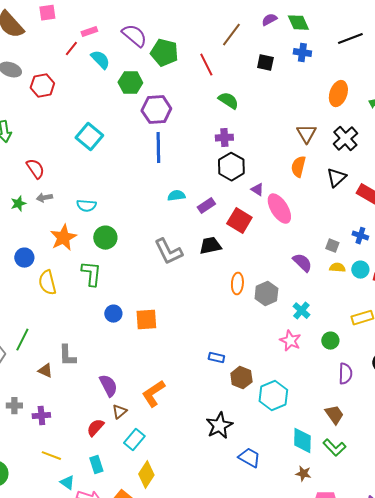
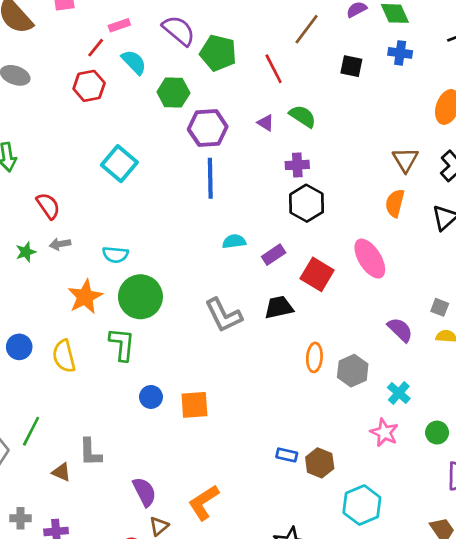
red hexagon: (42, 86) -> (89, 86), moved
purple triangle: (257, 190) -> (266, 123), moved
green circle: (105, 238) -> (140, 297), size x1.4
blue circle: (24, 258) -> (19, 347), moved
brown hexagon: (241, 378) -> (320, 463), moved

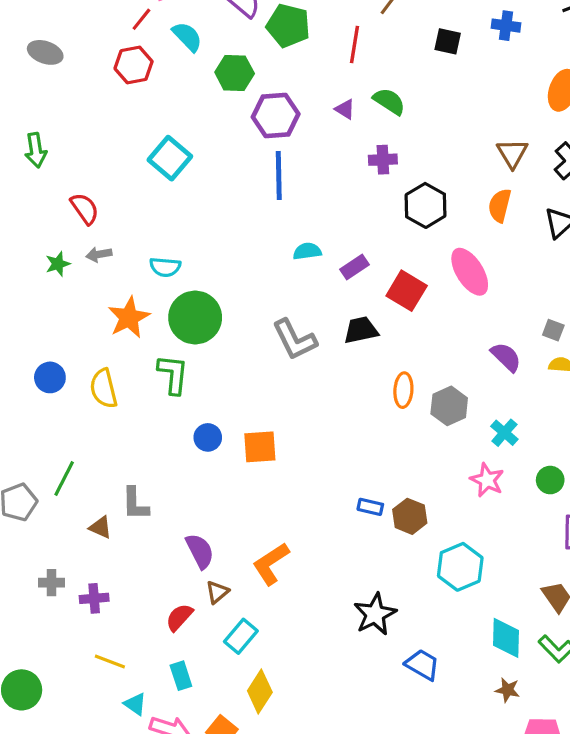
red line: (274, 69) -> (354, 45), turned 36
black hexagon: (307, 203) -> (426, 205), moved

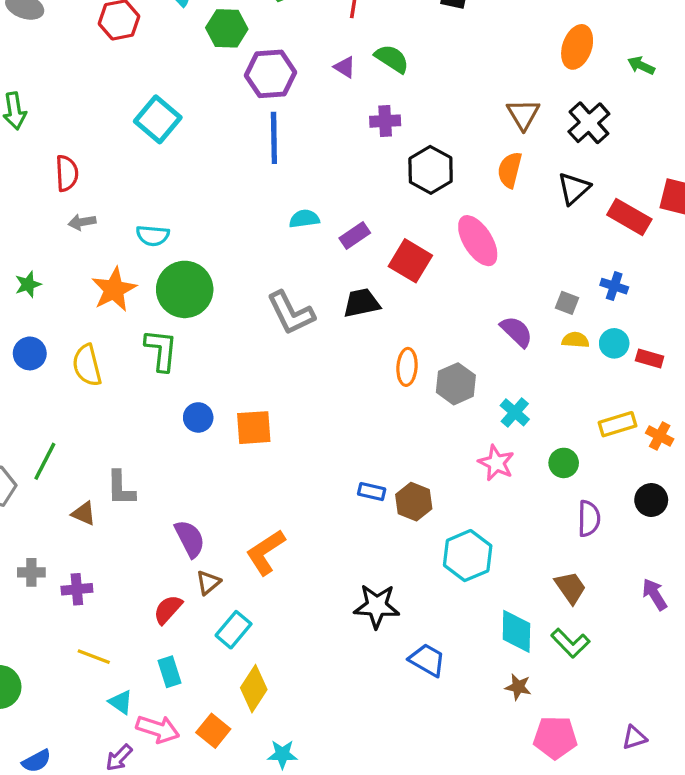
red semicircle: (85, 209) -> (67, 173), turned 32
green star: (58, 264) -> (28, 284), moved
black star: (375, 614) -> (377, 606), turned 30

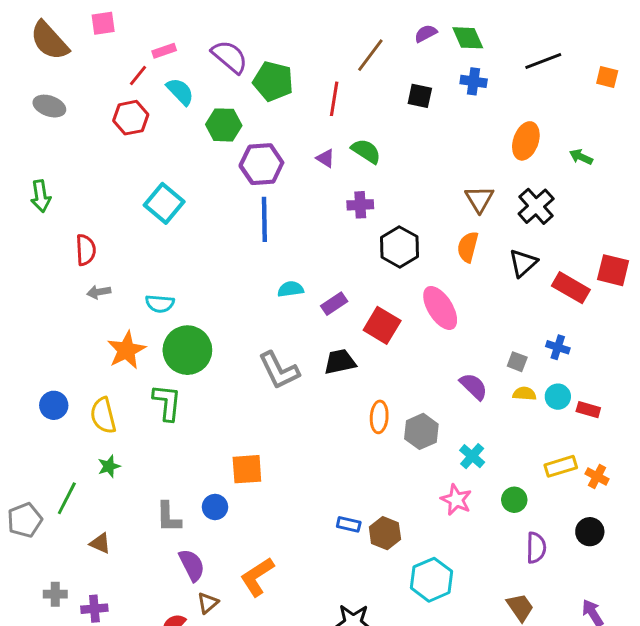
green star: (28, 284) -> (109, 466), moved
blue circle: (198, 417) -> (215, 507), moved
gray L-shape: (121, 488) -> (169, 517), moved

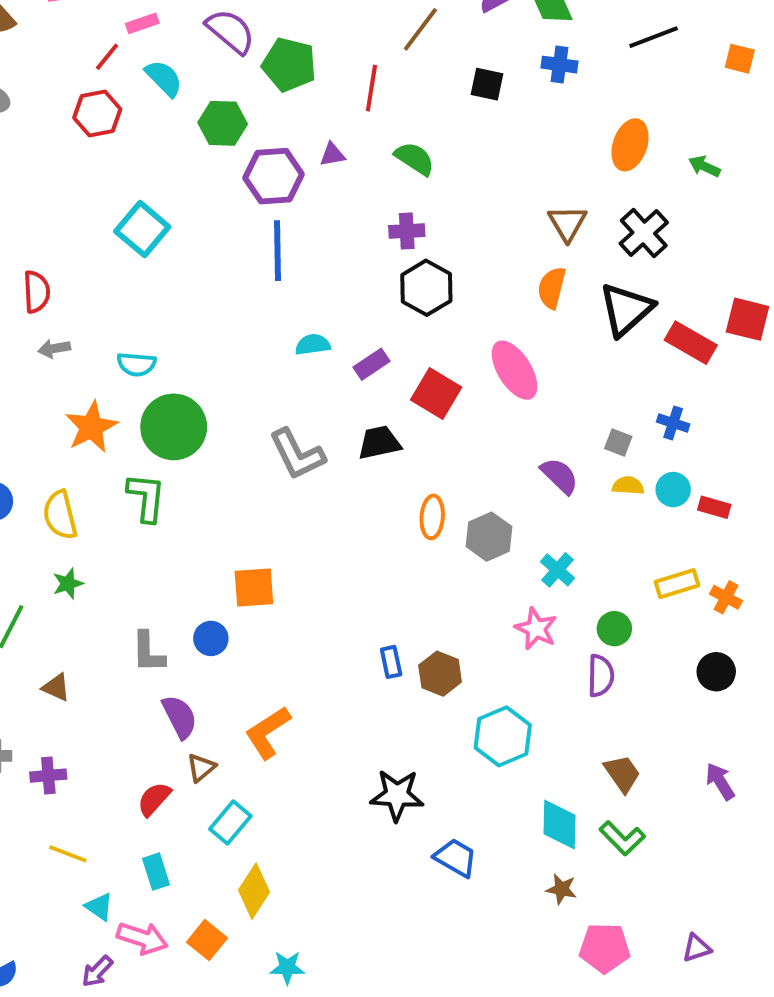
purple triangle: (325, 158) -> (332, 155), moved, turned -42
black hexagon: (399, 247) -> (426, 288), moved
black triangle: (523, 263) -> (626, 309), size x1.4
blue rectangle: (349, 524) -> (391, 662), turned 65
purple semicircle: (536, 548) -> (601, 676), moved

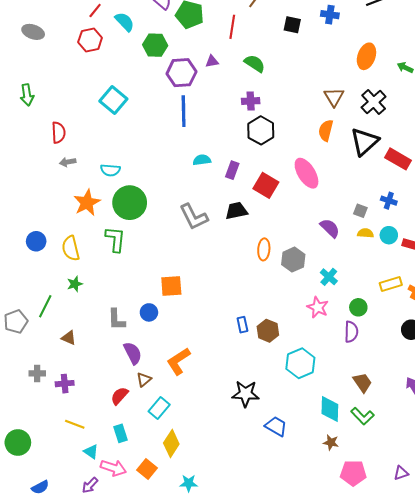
purple rectangle: (371, 364) -> (232, 170), turned -36

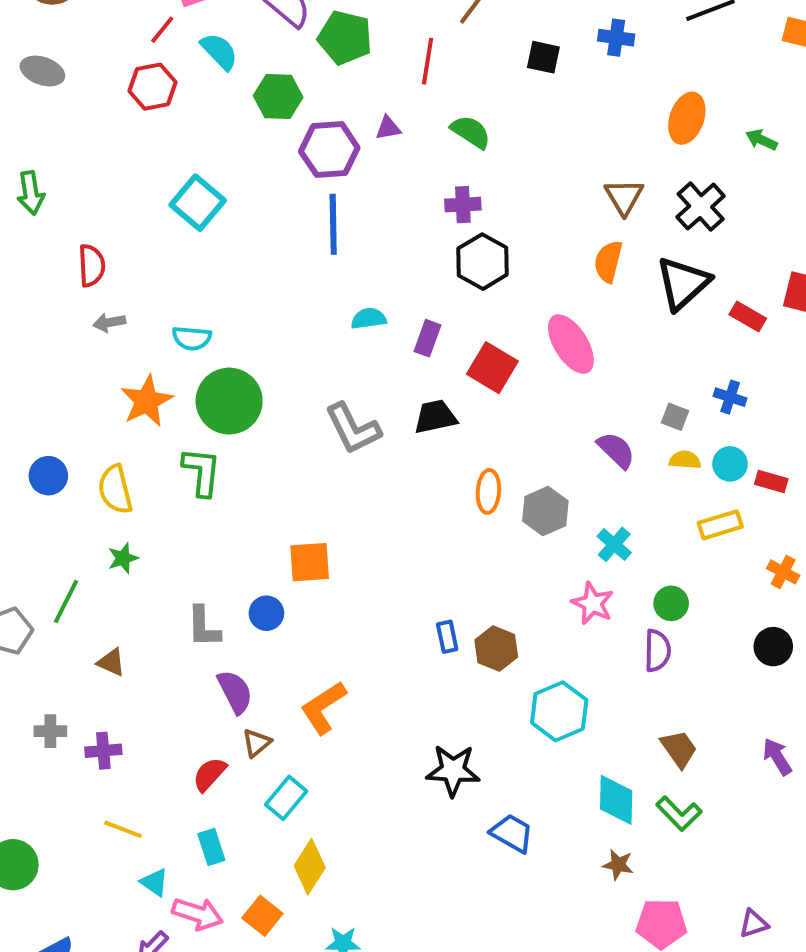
red rectangle: (398, 159) -> (748, 317), size x0.7
yellow rectangle: (391, 284) -> (720, 525), moved

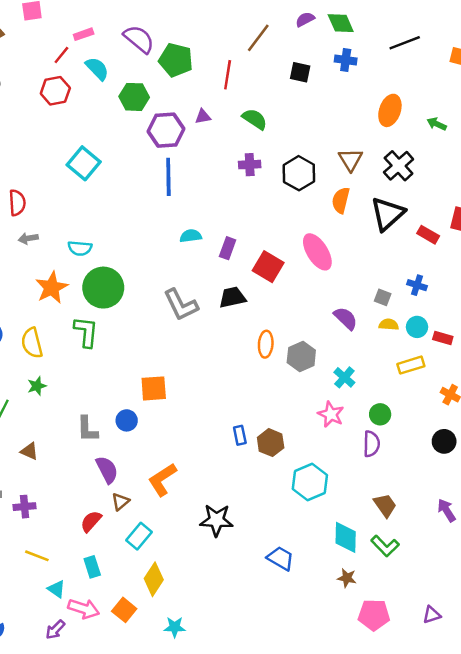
black hexagon: (483, 262) -> (299, 173), moved
black star: (453, 770) -> (216, 520), moved

